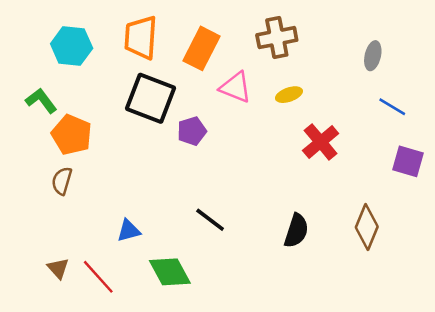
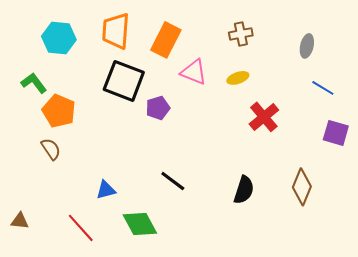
brown cross: (277, 38) -> (241, 34), moved, size x0.7
brown semicircle: (62, 181) -> (51, 149), turned 130
brown triangle: (58, 268) -> (20, 221), moved, turned -42

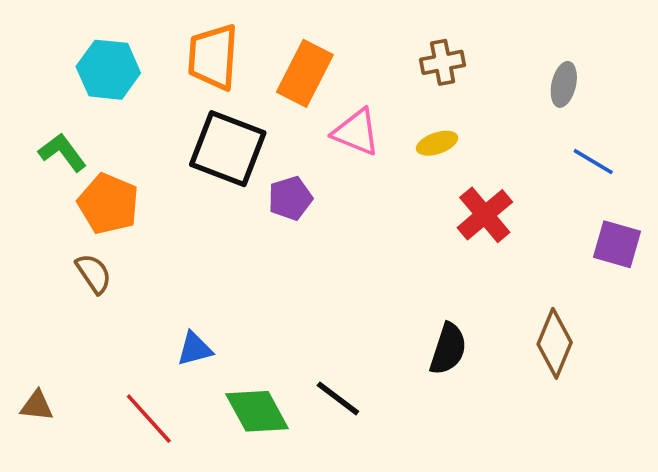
black line: (173, 181) -> (338, 398), moved

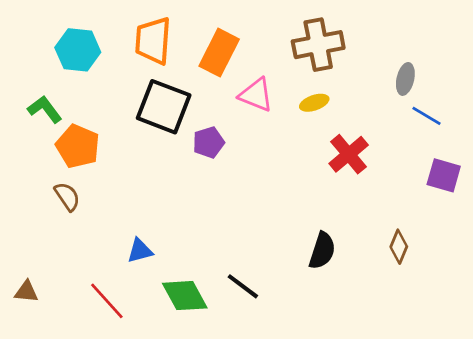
brown cross: (443, 62) -> (318, 45), size x1.6
gray ellipse: (564, 84) -> (405, 79), moved
brown diamond: (555, 343) -> (399, 247), size x0.7

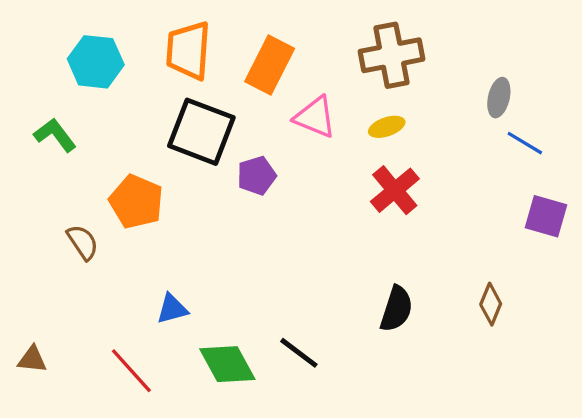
orange pentagon: (78, 146) -> (136, 202), moved
red cross: (349, 154) -> (395, 190), moved

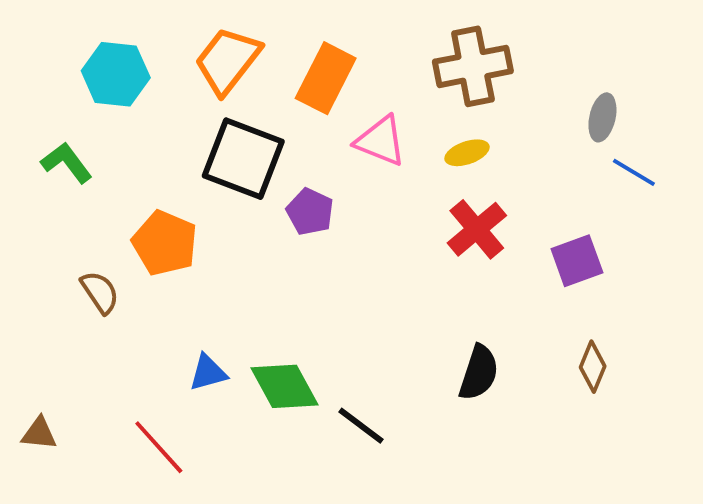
orange trapezoid: (188, 50) -> (228, 61), turned 34
purple pentagon: (257, 176) -> (310, 212), turned -30
purple square: (546, 216) -> (577, 261), moved, turned -36
green diamond: (227, 364) -> (284, 386), moved

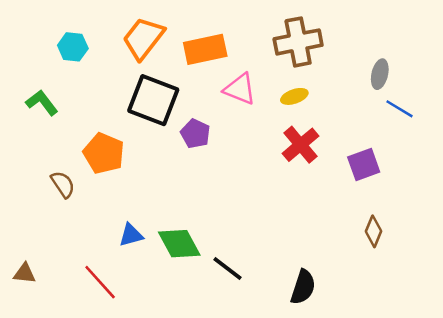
cyan hexagon: (116, 74) -> (73, 47), size x0.7
orange rectangle: (326, 78) -> (205, 49), turned 51
black semicircle: (479, 373) -> (303, 287), moved

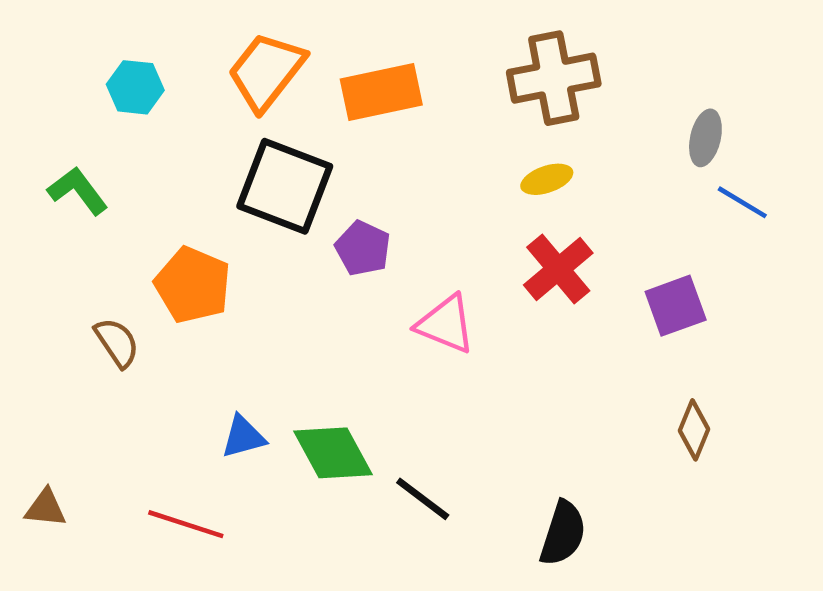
pink triangle: (240, 89) -> (446, 324), moved
red line: (100, 282) -> (186, 524), turned -30

